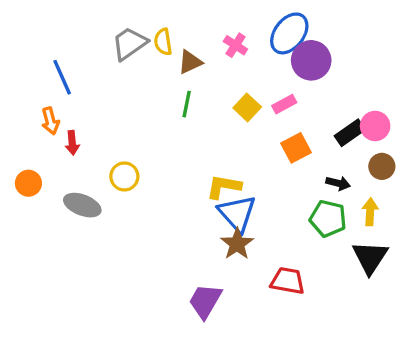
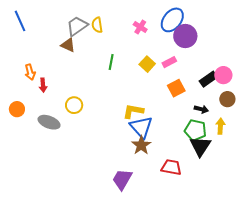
brown triangle: (190, 62) -> (68, 45), moved, turned 49
blue line: (62, 77) -> (20, 21), moved
black triangle: (370, 257) -> (200, 146), moved

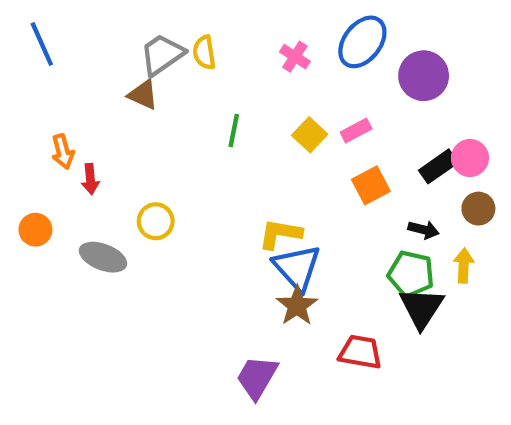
purple circle: (185, 36) -> (424, 76), moved

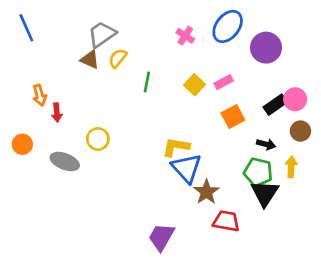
yellow semicircle: (204, 52) -> (118, 58), moved, turned 48
brown star: (297, 306) -> (206, 192), moved

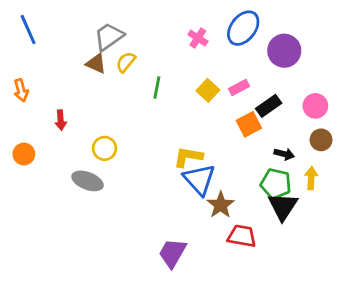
orange arrow: (40, 95) -> (21, 90), moved
black rectangle: (275, 105) -> (269, 106), moved
gray ellipse: (65, 161) -> (88, 181), moved

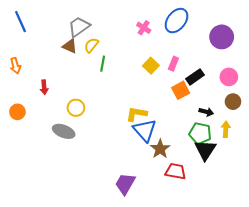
purple circle: (284, 51) -> (222, 37), moved
green line: (157, 88) -> (103, 64), moved
pink rectangle: (239, 88) -> (173, 64), turned -40

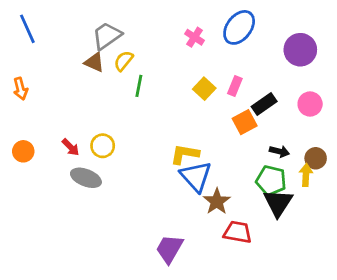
red arrow: (44, 87) -> (71, 147), moved, turned -40
brown circle: (233, 102) -> (316, 158), moved

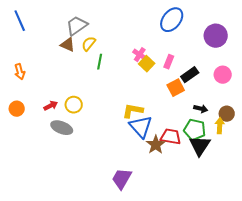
pink cross: (195, 37) -> (140, 55), moved
orange arrow: (20, 89) -> (20, 72), moved
red arrow: (71, 147) -> (51, 106), turned -72
red trapezoid: (238, 232) -> (171, 137), moved

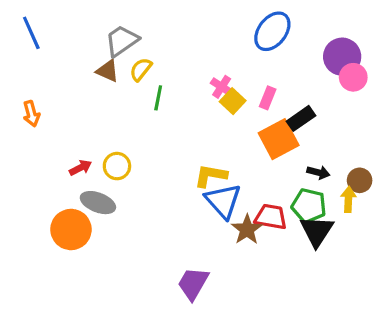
pink circle: (223, 75) -> (353, 77), moved
orange square: (176, 88) -> (279, 139), size x1.4
orange circle: (17, 109) -> (71, 229), moved, size x1.6

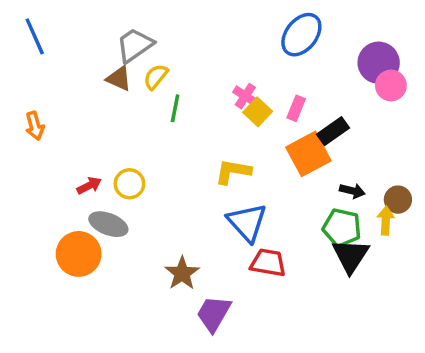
yellow L-shape: (211, 176) -> (233, 171), moved
red trapezoid: (271, 217) -> (268, 263), moved
brown star: (247, 229) -> (182, 273), moved

